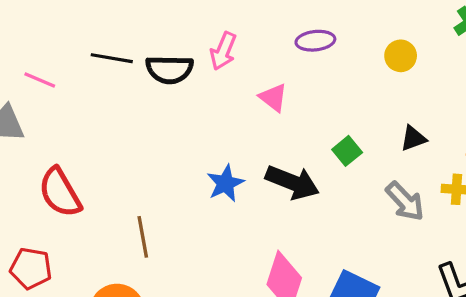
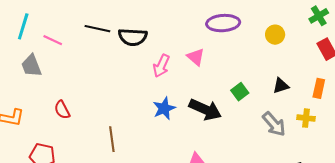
purple ellipse: (315, 41) -> (223, 23), size x1.4
pink arrow: (223, 51) -> (161, 66), moved
red semicircle: (60, 193) -> (62, 110), size x0.6

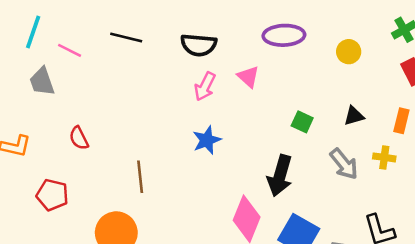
black semicircle: (133, 37) -> (199, 45), moved
green square: (240, 92) -> (302, 122), turned -30
black arrow: (205, 110) -> (280, 176), moved, turned 80

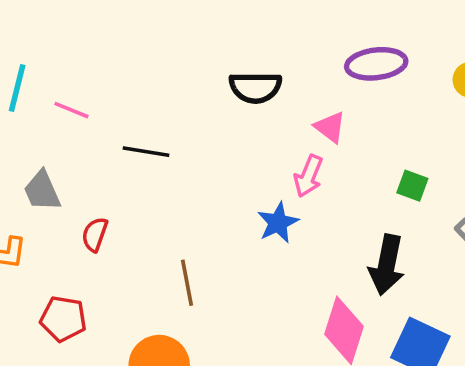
black line: (126, 38) -> (146, 152), moved
gray trapezoid: (42, 82) -> (42, 191), moved
pink arrow: (205, 87) -> (308, 176), moved
red semicircle: (79, 138) -> (95, 234), turned 50

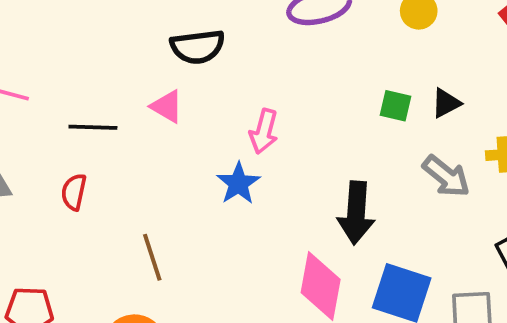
pink triangle: (330, 127) -> (167, 106), moved
green square: (412, 186) -> (396, 106), moved
red semicircle: (95, 234) -> (74, 192), moved

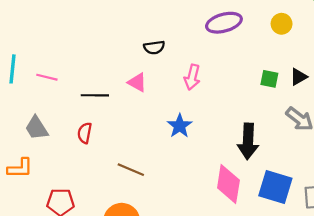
black semicircle: (197, 47) -> (154, 47), size x0.7
pink arrow: (264, 131) -> (192, 77), moved
brown line: (152, 257) -> (131, 170), turned -48

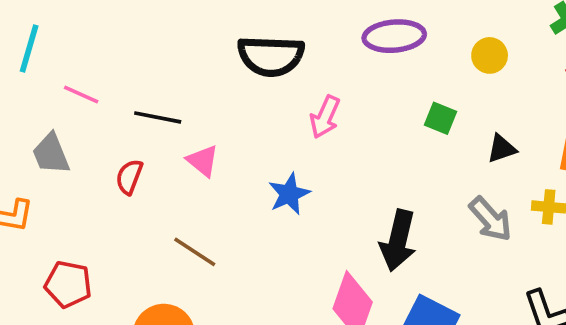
black semicircle: (154, 47) -> (271, 56), size x1.8
pink line: (47, 77) -> (81, 95), moved
green square: (269, 79) -> (441, 118), moved
pink triangle: (137, 82) -> (203, 161), moved

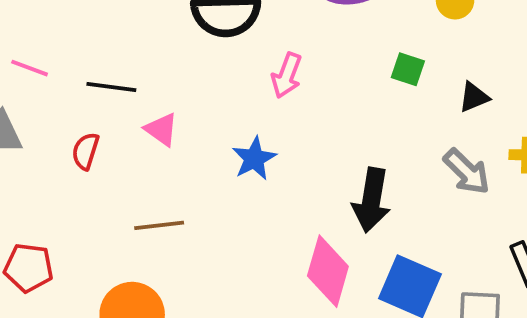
brown line: (195, 252) -> (159, 225), turned -36

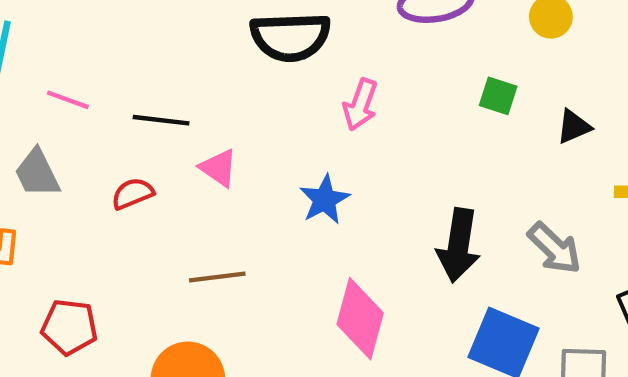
red semicircle: (86, 151) -> (133, 194), turned 51
gray arrow: (467, 172) -> (554, 248), moved
pink diamond: (328, 271) -> (360, 319), moved

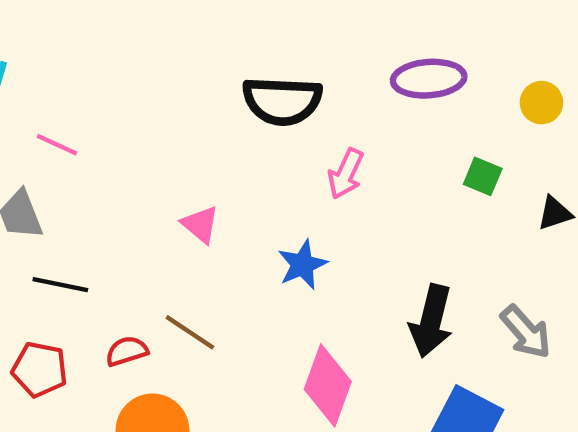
black line: (161, 120) -> (60, 285), moved
red semicircle: (133, 194) -> (127, 351), moved
brown line: (217, 277) -> (190, 332), turned 36

